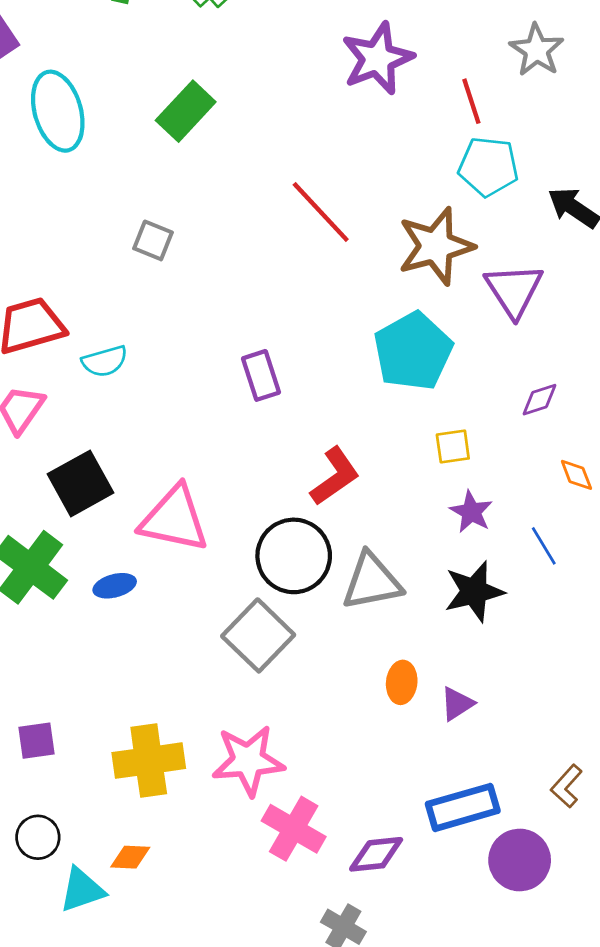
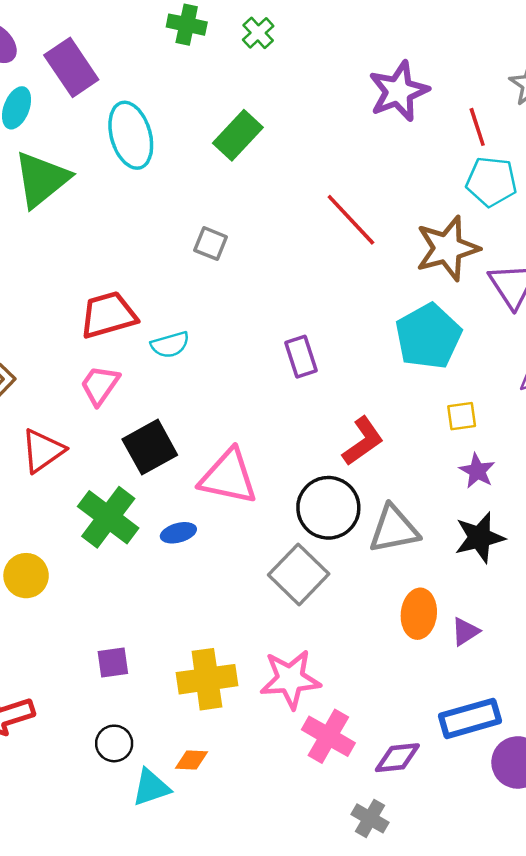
orange ellipse: (402, 682) -> (419, 614), size x1.4

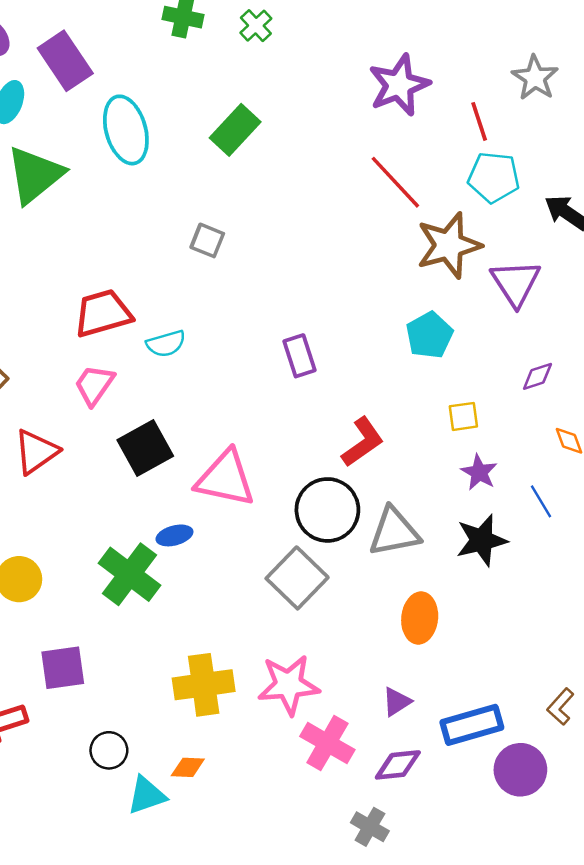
red line: (351, 220) -> (395, 182), moved
cyan pentagon: (428, 336) -> (429, 335), size x0.7
green cross: (108, 517) -> (130, 574), moved
purple triangle: (465, 632) -> (397, 702), moved
purple square: (113, 662) -> (63, 668), moved, size x1.4

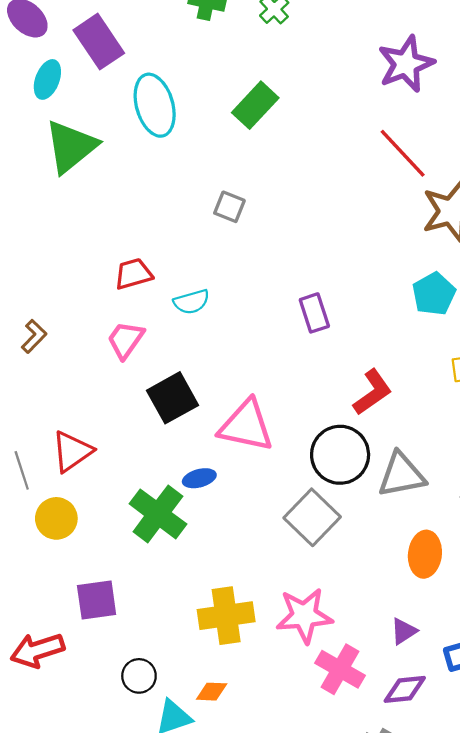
red trapezoid: (103, 313) -> (133, 274), size x0.7
red triangle: (36, 452) -> (72, 451), moved

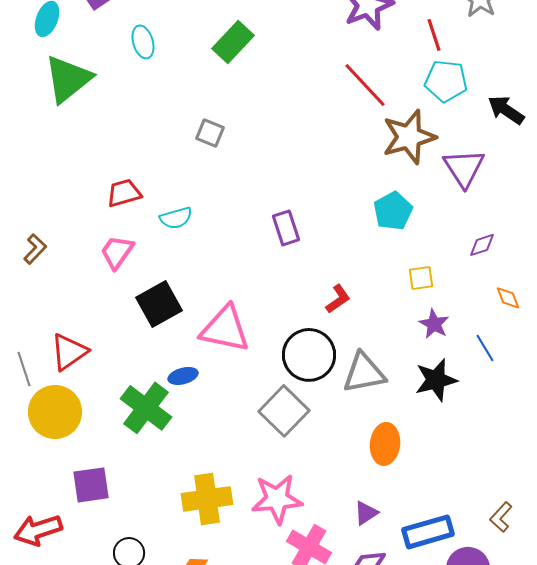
cyan ellipse: (155, 105) -> (143, 42), size x0.6
red L-shape: (372, 392) -> (338, 299), size x0.7
yellow circle: (56, 518) -> (55, 412), size x1.4

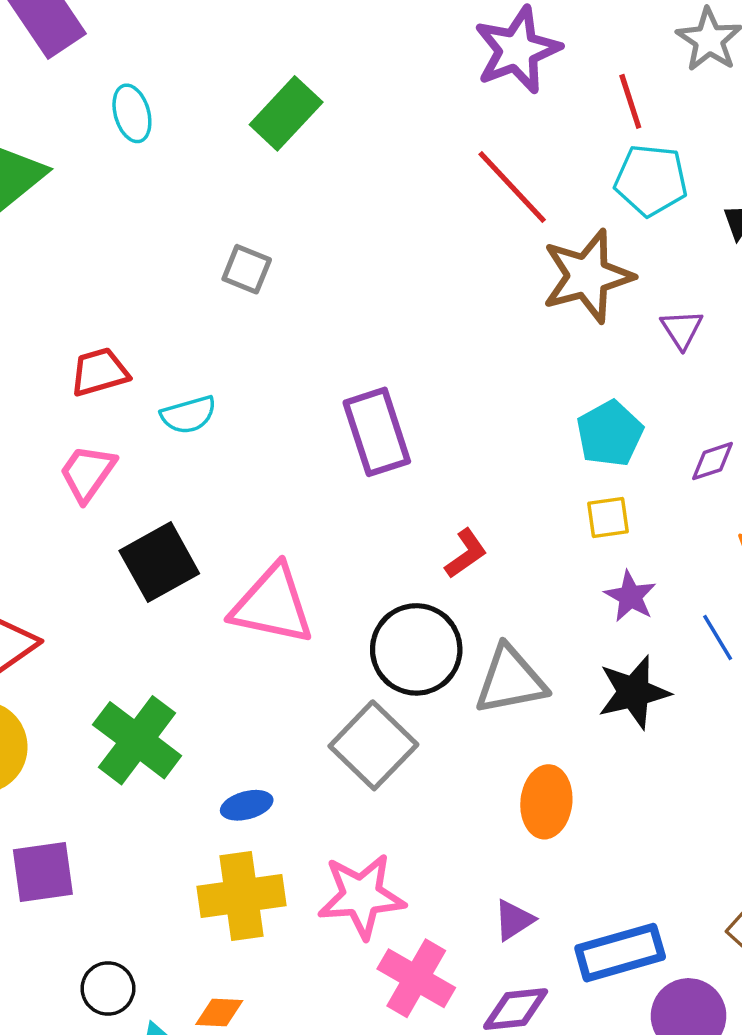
purple triangle: (464, 168) -> (682, 329), size x0.6
cyan pentagon: (393, 211) -> (610, 434), moved
purple rectangle: (286, 228) -> (377, 432), size x1.4
blue ellipse: (183, 376) -> (247, 805), moved

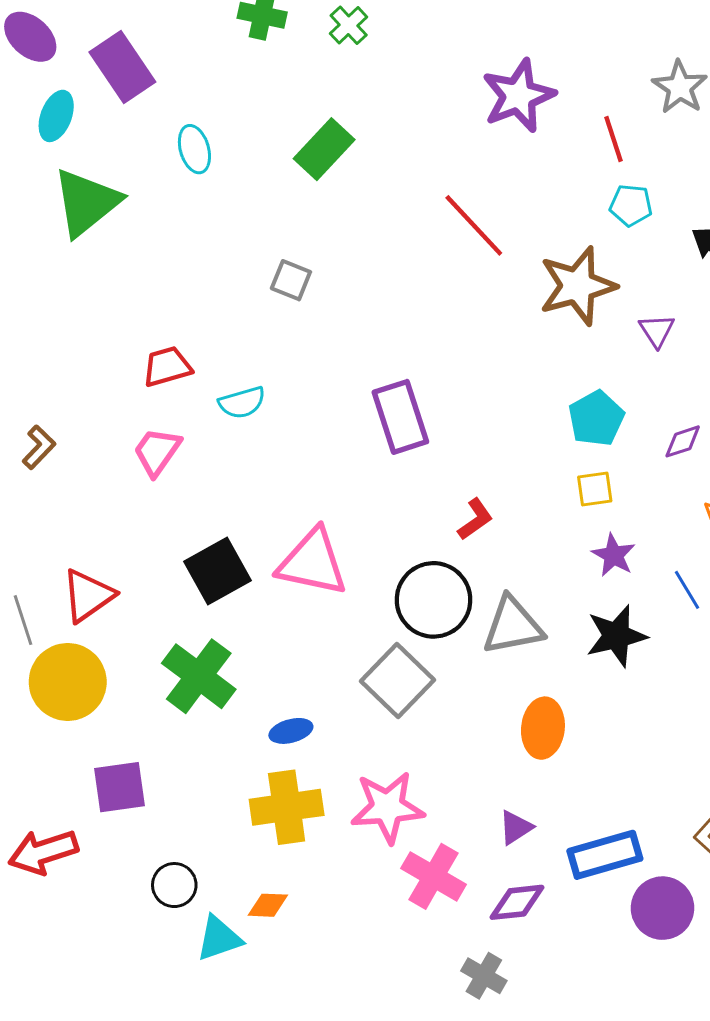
cyan pentagon: (651, 180) -> (631, 205), size x0.7
red line: (512, 187) -> (474, 225), moved
black square: (159, 562) -> (217, 571), moved

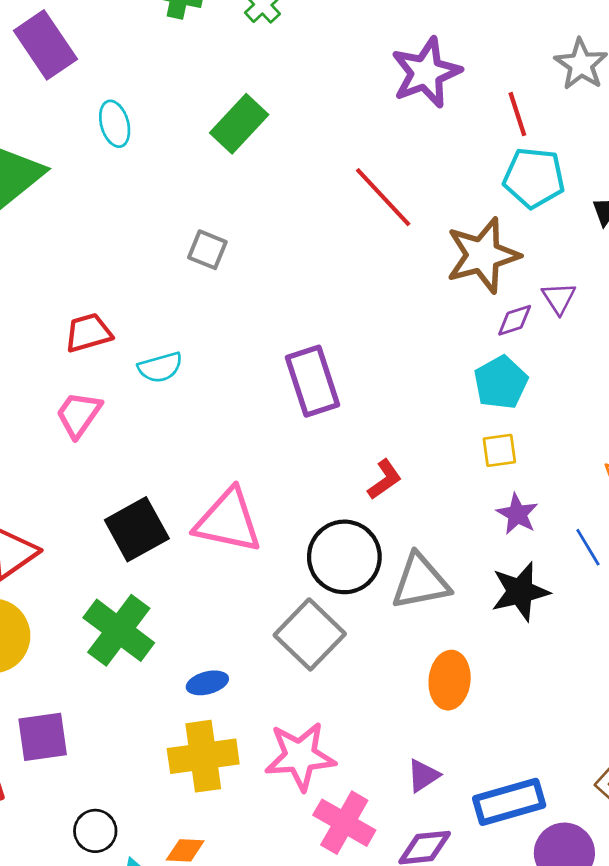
cyan pentagon: (631, 205) -> (534, 178), size x1.5
purple diamond: (683, 441) -> (515, 320), moved

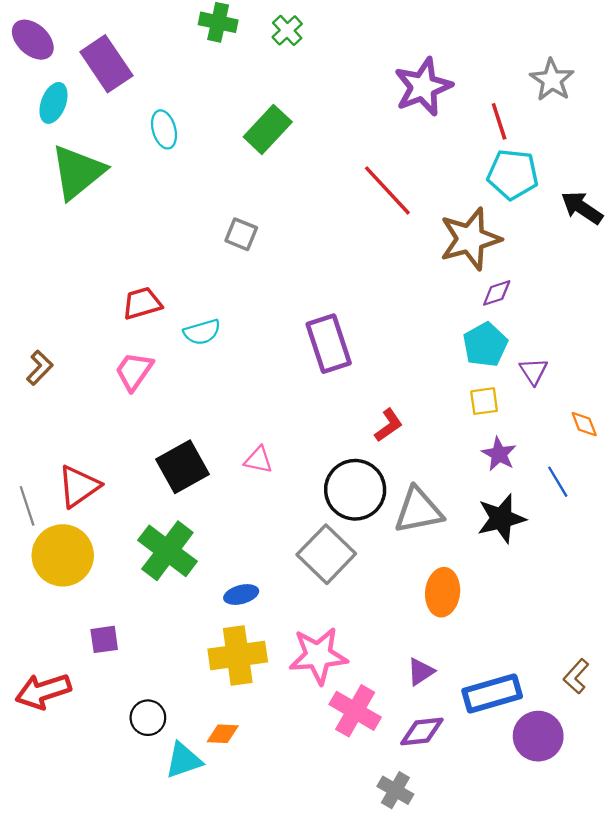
purple triangle: (559, 298) -> (534, 371), moved
pink triangle: (228, 521) -> (258, 460), size x0.5
purple square: (43, 737) -> (104, 639), size x0.7

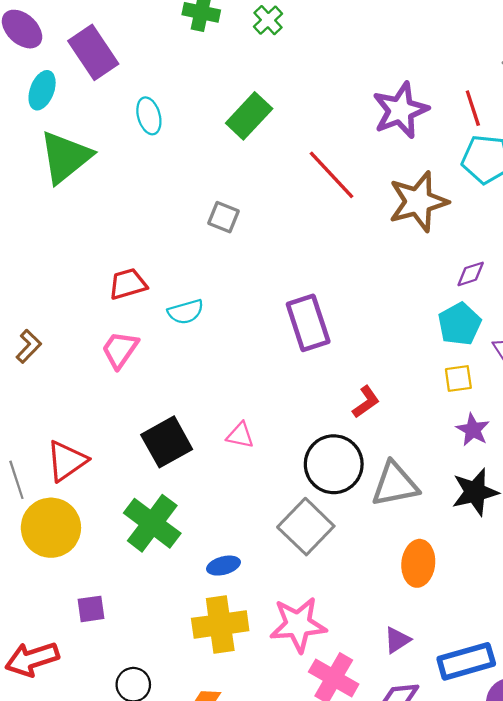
purple star: (423, 87) -> (400, 110), moved
red line: (387, 190) -> (331, 175), moved
brown star: (470, 239) -> (418, 202), moved

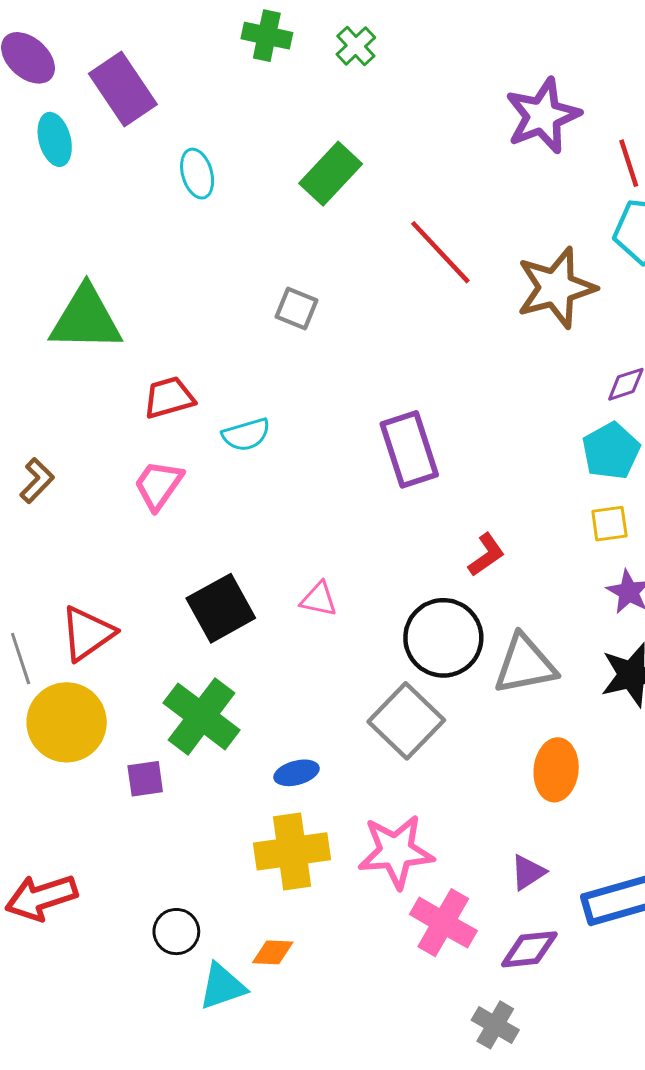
cyan ellipse: (42, 90) -> (55, 139), turned -36
purple star: (400, 110) -> (543, 116), moved
green triangle: (65, 157) -> (86, 319), moved, turned 40
purple square: (91, 609) -> (145, 779), moved

